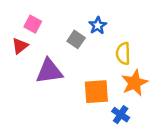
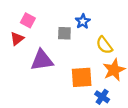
gray square: (76, 39) -> (64, 33), turned -32
yellow semicircle: (123, 53) -> (104, 45), turned -36

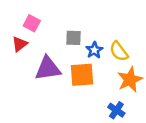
blue star: (83, 21) -> (94, 50), moved
orange square: (82, 77) -> (82, 75), moved

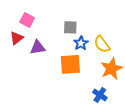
gray square: (74, 38) -> (70, 27), moved
purple triangle: (48, 69) -> (38, 47), moved, size x0.7

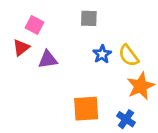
gray square: (70, 27) -> (89, 18), moved
orange square: (70, 64) -> (86, 109), moved

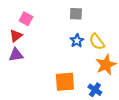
gray square: (89, 18) -> (76, 14), moved
purple triangle: (48, 60) -> (16, 55), moved

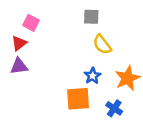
blue star: (77, 41) -> (92, 76), moved
yellow semicircle: (97, 42) -> (102, 45), moved

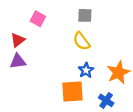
pink square: (31, 23) -> (38, 19), moved
yellow semicircle: (102, 45) -> (82, 41), moved

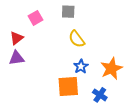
gray square: (85, 15) -> (68, 12), moved
pink square: (38, 19) -> (36, 18), turned 32

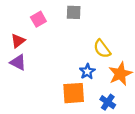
yellow semicircle: (77, 39) -> (102, 49), moved
purple triangle: (17, 58) -> (18, 62), turned 35

